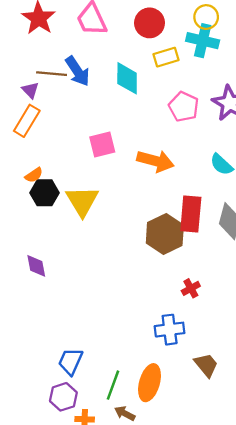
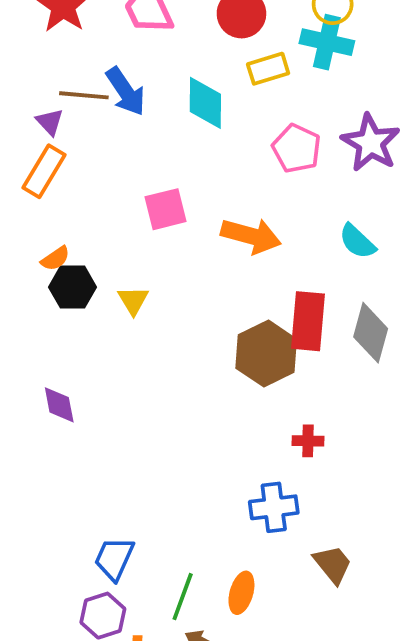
yellow triangle: (82, 201) -> (133, 300), size x0.6
red cross: (191, 288) -> (308, 441), turned 30
orange ellipse: (150, 383) -> (241, 593), size x0.7

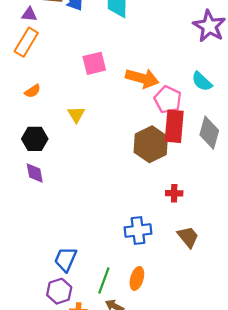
purple triangle: (50, 122) -> (29, 14), turned -42
pink pentagon: (297, 148) -> (168, 100), moved
black hexagon: (72, 287) -> (35, 139), moved
blue cross: (274, 507) -> (138, 231), moved
brown trapezoid: (333, 564) -> (188, 237), moved

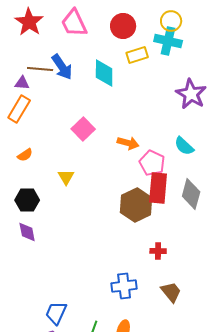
pink square: (94, 63) -> (83, 129), turned -30
orange arrow: (142, 78) -> (128, 143), size x0.7

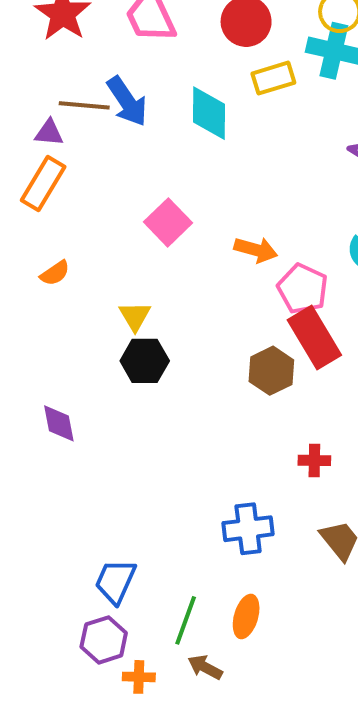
red rectangle: (158, 188) -> (314, 338), turned -36
black hexagon: (27, 200) -> (145, 361), moved
brown hexagon: (136, 205) -> (271, 371), size x0.7

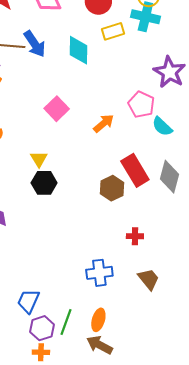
orange arrow: (256, 250) -> (104, 123), turned -55
pink pentagon: (303, 289) -> (141, 105), moved
purple hexagon: (104, 640) -> (42, 328), moved
brown arrow: (205, 667) -> (99, 345), moved, size x1.4

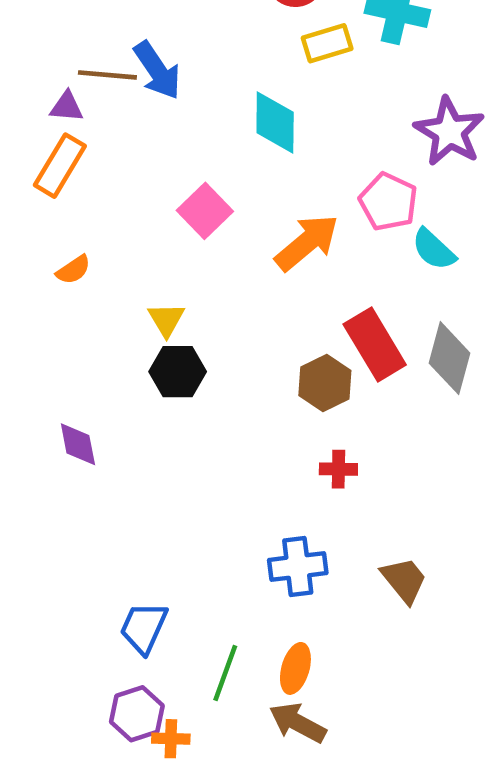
cyan diamond: (79, 50) -> (275, 122), moved
orange arrow: (104, 123) -> (307, 243), size x1.4
red cross: (135, 236) -> (338, 469), moved
purple hexagon: (42, 328) -> (137, 714), moved

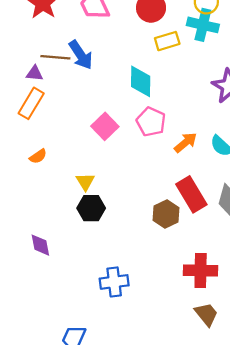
pink pentagon: (388, 202) -> (151, 122), moved
orange arrow: (307, 243) -> (186, 142), moved, size x0.7
red cross: (338, 469) -> (201, 270), moved, size x1.8
blue cross: (298, 566) -> (114, 282), moved

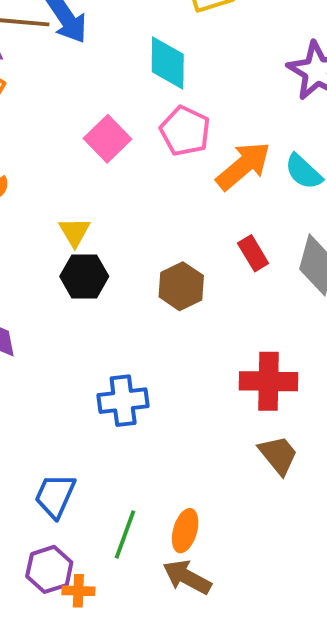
orange arrow: (186, 142) -> (243, 166), size x1.4
red rectangle: (191, 194) -> (253, 253), size x0.6
brown hexagon: (166, 214) -> (181, 286), moved

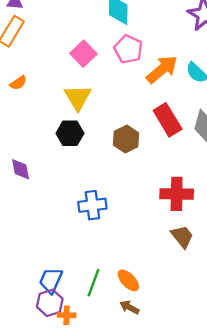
yellow triangle: (75, 232) -> (78, 97), moved, size x1.5
red rectangle: (253, 253) -> (168, 120), size x1.6
blue trapezoid: (55, 496) -> (51, 280), moved
orange ellipse: (185, 531) -> (128, 280), turned -60
brown arrow: (187, 577) -> (129, 307), size x0.7

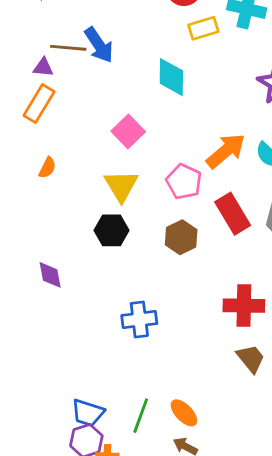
pink pentagon: (128, 49) -> (184, 182), moved
orange semicircle: (18, 83) -> (47, 168), turned -30
blue trapezoid: (51, 280) -> (88, 413), turned -96

